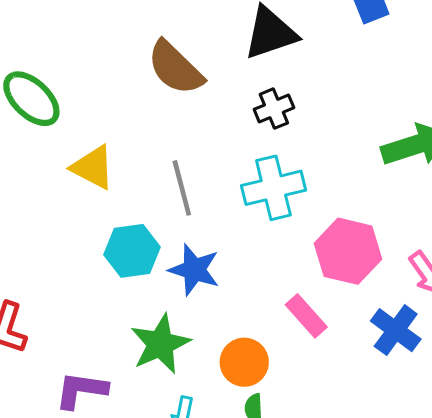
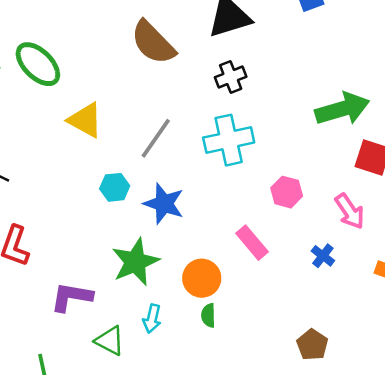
gray line: (182, 188) -> (156, 138), turned 48
cyan hexagon: (132, 251) -> (115, 187), size x0.7
pink hexagon: (348, 251) -> (287, 192), size x0.6
blue cross: (396, 330) -> (323, 256), size x0.6

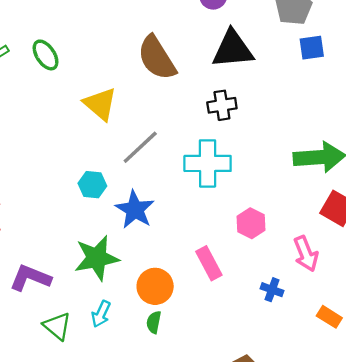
green ellipse: (38, 64) -> (46, 55), size x0.7
yellow triangle: (85, 120) -> (100, 104), moved
blue cross: (323, 256) -> (272, 290), turned -30

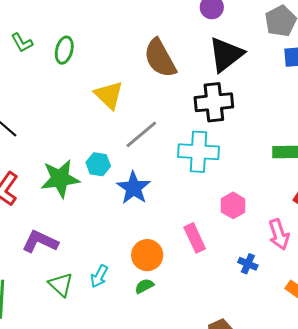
black triangle: (233, 49) -> (226, 54), turned -36
green ellipse: (46, 55) -> (64, 50), turned 44
black cross: (222, 105) -> (214, 102), size x1.5
green star: (97, 258) -> (60, 179), moved
green semicircle: (154, 322) -> (144, 286), turned 48

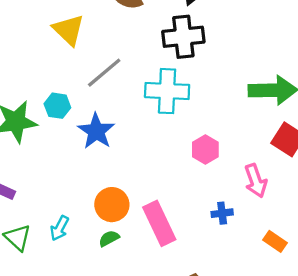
pink rectangle: (195, 238) -> (159, 223), moved, size x1.4
blue cross: (248, 264) -> (222, 213), turned -30

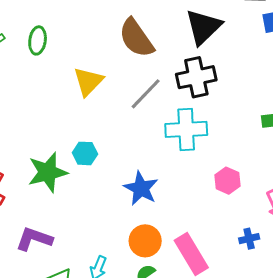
yellow triangle: (69, 30) -> (88, 81), turned 36
gray line: (104, 73) -> (146, 94), moved
blue star: (96, 131) -> (141, 188), moved

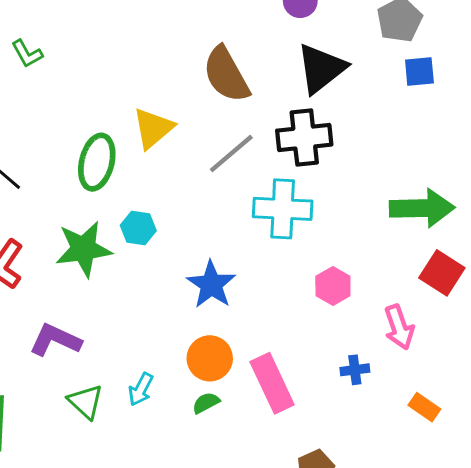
green ellipse: (38, 40) -> (97, 162), moved, size x1.4

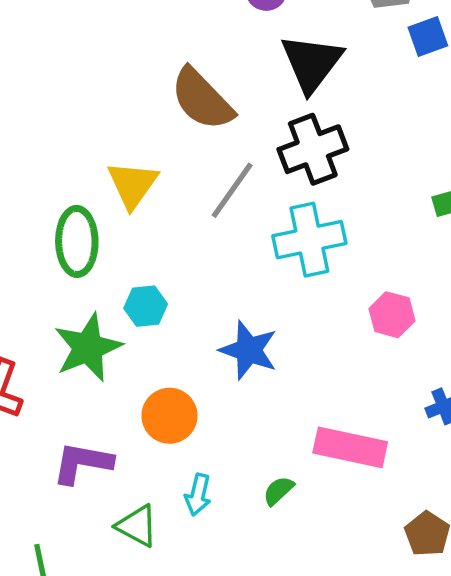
orange circle: (210, 358) -> (169, 416), moved
pink rectangle: (272, 383) -> (350, 447), turned -38

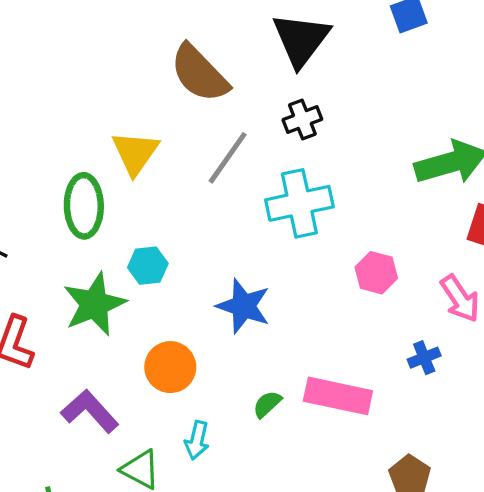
black cross: (313, 149) -> (302, 119), size x0.6
purple L-shape: (82, 463) -> (90, 411), turned 38
green semicircle: (278, 491) -> (267, 404), moved

